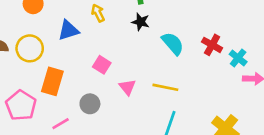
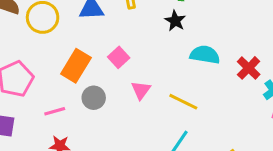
cyan semicircle: (173, 44) -> (205, 55), turned -55
orange rectangle: (52, 81) -> (76, 66), moved

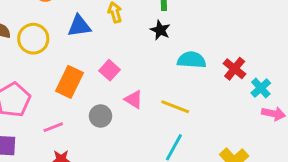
pink triangle: (141, 90) -> (134, 99), turned -30
gray circle: (94, 98) -> (100, 116), moved

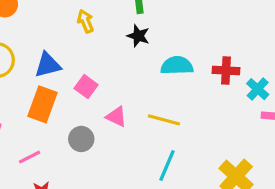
blue triangle: (79, 26) -> (48, 65), moved
red cross: (235, 69) -> (226, 70), turned -30

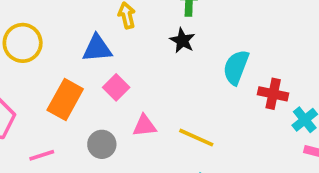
blue triangle: (48, 65) -> (97, 48), moved
cyan semicircle: (177, 66) -> (236, 67), moved, turned -76
pink triangle: (116, 117) -> (144, 126), turned -40

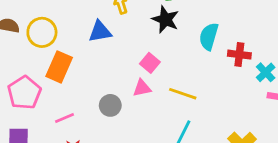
black star: (182, 41) -> (165, 19), size x1.4
pink square: (116, 87) -> (150, 63), moved
orange rectangle: (65, 99) -> (59, 67), moved

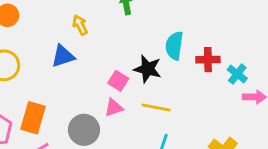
black star: (165, 19) -> (148, 69), moved
orange rectangle: (59, 67) -> (33, 118), moved
gray circle: (110, 105) -> (84, 130), size x1.4

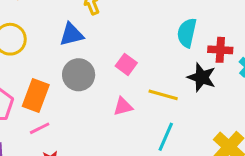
black star: (148, 69) -> (202, 77), moved
pink triangle: (114, 108) -> (123, 107), moved
gray circle: (84, 130) -> (79, 75), moved

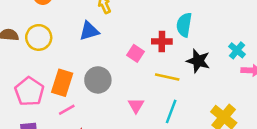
red cross: (220, 50) -> (162, 41), moved
gray circle: (79, 75) -> (98, 80), moved
pink triangle: (123, 107) -> (136, 106), moved, turned -42

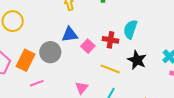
blue triangle: (89, 31) -> (70, 35), moved
gray circle: (98, 80) -> (50, 52), moved
pink line: (67, 110) -> (37, 83), moved

